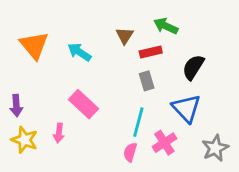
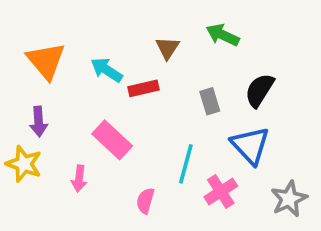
red rectangle: (151, 52) -> (144, 88), moved
gray rectangle: (147, 81) -> (210, 101), moved
purple arrow: (16, 106) -> (39, 122), moved
yellow star: (25, 140) -> (24, 164), moved
pink semicircle: (130, 152) -> (145, 201), moved

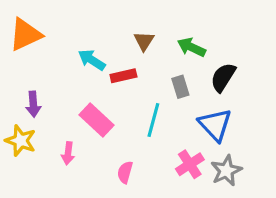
green arrow: (223, 35) -> (191, 47), moved
orange triangle: (46, 61) -> (25, 35), moved, turned 45
cyan line: (186, 164) -> (153, 120), moved
gray star: (289, 199) -> (226, 171), moved

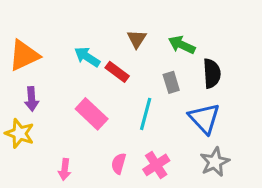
orange triangle: (25, 35) -> (24, 55), moved
red rectangle: (123, 76) -> (117, 72), turned 50
black semicircle: (223, 77) -> (212, 73), turned 144
pink arrow: (68, 153) -> (65, 169), moved
pink cross: (190, 164) -> (156, 165), moved

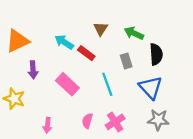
purple arrow: (32, 99) -> (33, 70), moved
cyan line: (146, 114) -> (107, 84), turned -35
gray star: (215, 162) -> (158, 120), turned 30

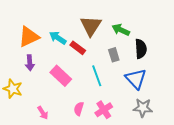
brown triangle: (101, 29) -> (91, 26), size x1.6
orange triangle: (18, 41) -> (29, 37), moved
pink arrow: (47, 125) -> (43, 113), turned -40

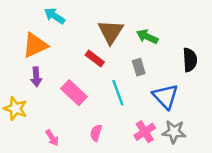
cyan arrow: (58, 38) -> (55, 16), moved
black semicircle: (141, 49) -> (190, 60), moved
pink cross: (104, 110) -> (145, 132), moved

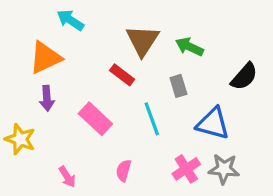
black semicircle: (190, 60) -> (244, 76), turned 45
blue triangle: (165, 96) -> (213, 123), turned -32

